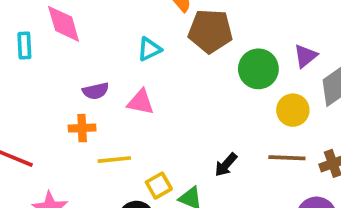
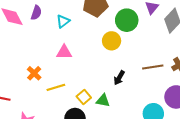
purple semicircle: (96, 91) -> (36, 13), moved, turned -48
yellow circle: (293, 110) -> (112, 41), moved
orange cross: (82, 128) -> (34, 73), turned -32

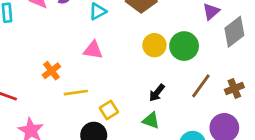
green circle: (127, 20) -> (184, 46), moved
brown line: (153, 67) -> (201, 86), turned -54
green triangle: (103, 101) -> (151, 120), moved

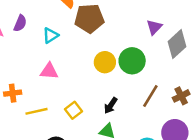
orange cross: (51, 71) -> (13, 93), turned 35
yellow square: (109, 110) -> (74, 110), moved

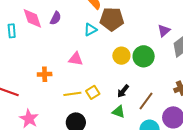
cyan triangle: (51, 35) -> (90, 30), moved
brown line: (150, 96) -> (146, 101), moved
yellow line: (37, 111) -> (72, 94), moved

